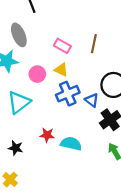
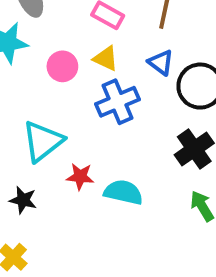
blue triangle: (92, 100) -> (161, 62), moved
cyan triangle: (19, 102) -> (43, 141), moved

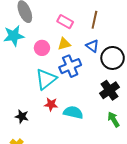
yellow triangle: (106, 59) -> (64, 44), turned -40
cyan triangle: (43, 141) -> (46, 79), moved

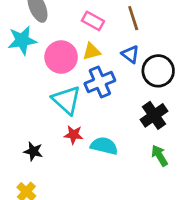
brown line: (94, 20) -> (133, 18), turned -30
pink circle: (42, 48) -> (61, 57), size x1.5
cyan triangle: (46, 79) -> (67, 100), turned -40

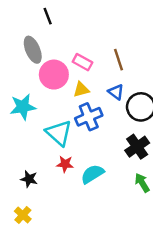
cyan star: (22, 40) -> (23, 107), moved
pink circle: (61, 57) -> (54, 75), moved
cyan semicircle: (104, 146) -> (92, 174), turned -45

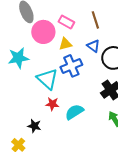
black star: (29, 179) -> (34, 126), moved

